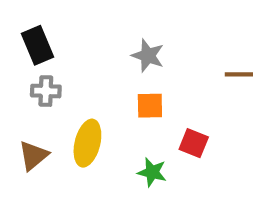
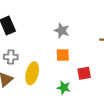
gray cross: (46, 91) -> (11, 57), moved
red square: (194, 143) -> (84, 73), turned -32

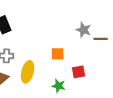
gray star: (62, 31) -> (84, 30), moved

